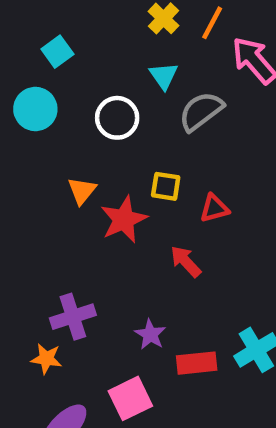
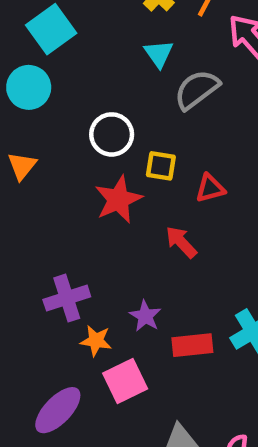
cyan square: (57, 52) -> (51, 29), size x1.5
white circle: (117, 118) -> (112, 134), moved
orange triangle: (82, 191) -> (22, 166), moved
orange star: (46, 359) -> (96, 341), moved

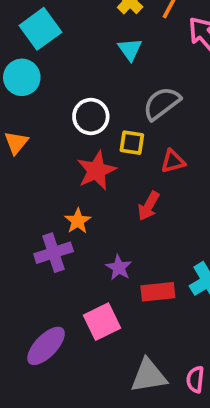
gray semicircle: (197, 90) -> (162, 103), moved
red arrow: (181, 242) -> (149, 206), turned -108
orange star: (96, 341) -> (78, 221), moved, turned 30

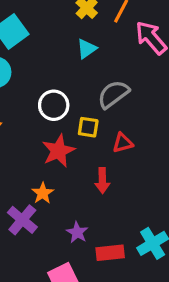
cyan triangle: (130, 49) -> (87, 49), turned 30
red arrow: (149, 206) -> (102, 181), turned -30
purple cross: (54, 253) -> (22, 220), turned -32

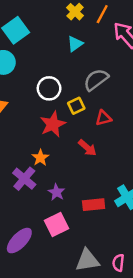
yellow square: (88, 127) -> (76, 106), turned -35
red arrow: (102, 181) -> (87, 148), turned -48
purple star: (77, 232) -> (56, 192), moved

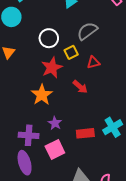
orange star: (40, 158) -> (42, 95), size x1.5
purple cross: (24, 179) -> (29, 135), moved, turned -36
purple ellipse: (19, 241) -> (25, 163), turned -60

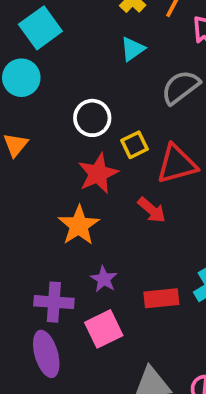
gray semicircle: (87, 31) -> (180, 87), moved
red triangle: (93, 62) -> (177, 164), size x1.6

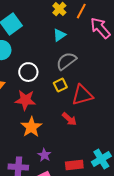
gray semicircle: (180, 87) -> (66, 61), moved
white circle: (92, 118) -> (28, 72), moved
red star: (98, 174) -> (25, 100), moved, turned 30

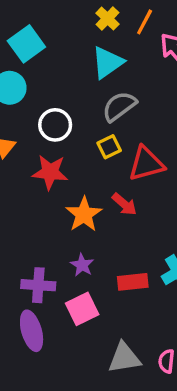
cyan triangle: (59, 35) -> (107, 62), size x1.5
orange star: (31, 127) -> (84, 214), moved

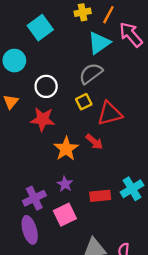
yellow cross: (107, 19) -> (83, 12), turned 35
cyan square: (26, 44) -> (40, 28), moved
cyan triangle: (107, 62) -> (99, 43), moved
purple cross: (38, 285) -> (34, 198), turned -30

